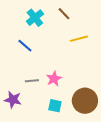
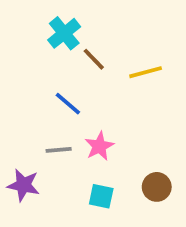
brown line: (64, 14) -> (94, 59), moved
blue line: (25, 46) -> (68, 104), moved
brown circle: (85, 101) -> (157, 187), size x0.6

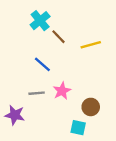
brown circle: (157, 187) -> (91, 107), moved
cyan square: (101, 196) -> (78, 128), moved

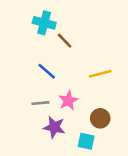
cyan cross: (40, 21) -> (44, 23), turned -36
yellow line: (91, 45) -> (100, 74), moved
purple star: (15, 115) -> (54, 127), moved

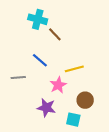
yellow line: (100, 74) -> (74, 69), moved
gray line: (40, 103) -> (18, 77), moved

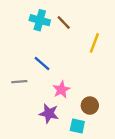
brown line: (55, 34) -> (64, 22), moved
yellow line: (74, 69) -> (94, 43), moved, turned -54

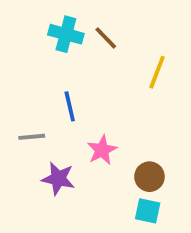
blue line: (42, 63) -> (70, 106), turned 36
purple star: (49, 113) -> (58, 179), moved
cyan square: (77, 126) -> (148, 211), moved

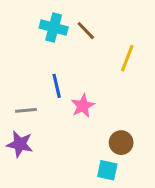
pink star: (102, 150) -> (83, 106), moved
purple star: (58, 179) -> (20, 144), moved
cyan square: (148, 211) -> (107, 170), moved

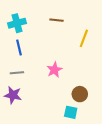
cyan cross: (54, 27) -> (17, 23), moved, turned -30
brown line: (86, 31) -> (56, 20), turned -40
blue line: (57, 86) -> (19, 47), moved

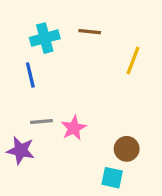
cyan cross: (17, 23) -> (45, 38), moved
pink star: (54, 70) -> (74, 128), moved
gray line: (17, 73) -> (42, 122), moved

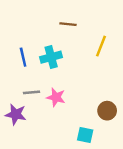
cyan cross: (45, 38) -> (51, 57), moved
pink star: (74, 128) -> (56, 97), turned -30
brown circle: (127, 149) -> (107, 111), moved

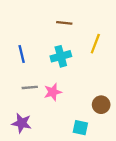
cyan cross: (51, 57) -> (61, 56), moved
pink star: (56, 97) -> (53, 92), turned -30
purple star: (16, 114) -> (22, 123), moved

